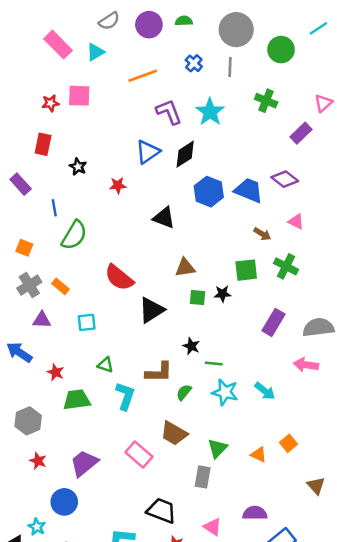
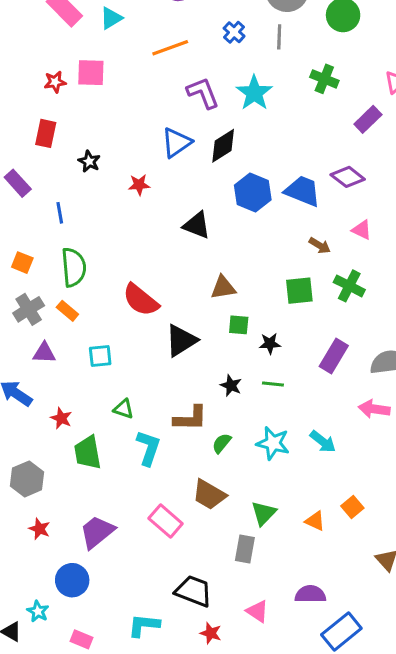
green semicircle: (74, 235) -> (74, 267), moved, turned -36
black star: (222, 294) -> (270, 344), moved
green line: (214, 364) -> (273, 384), moved
green trapezoid: (77, 400) -> (88, 453), turned -92

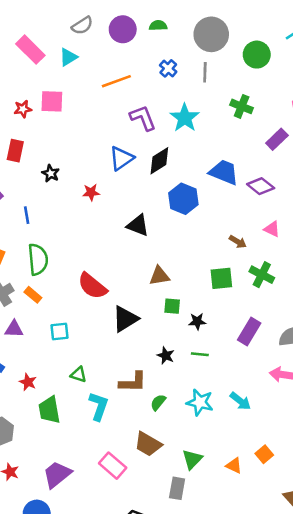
blue trapezoid: (303, 191) -> (224, 172), moved

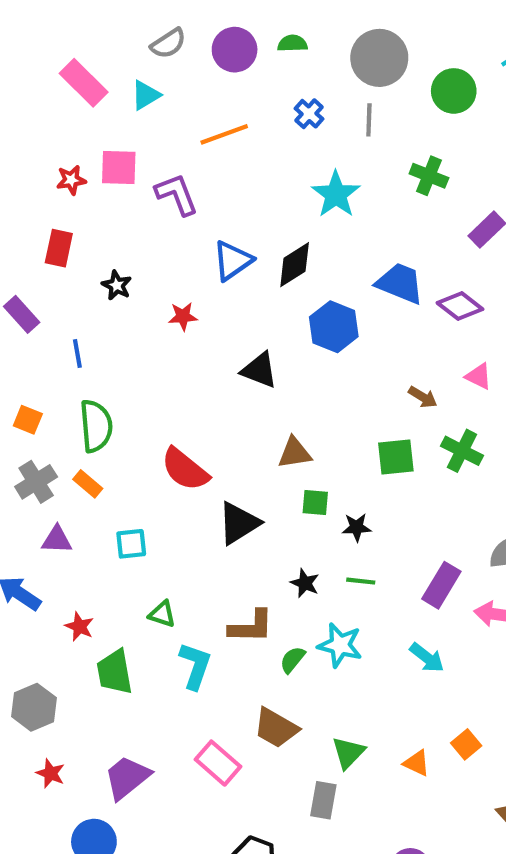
purple L-shape: (143, 118) -> (177, 194), moved
purple rectangle: (249, 332) -> (441, 585), moved
cyan star: (200, 402) -> (340, 645), moved

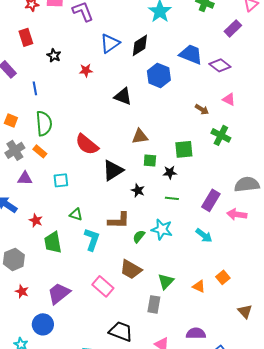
red rectangle: (59, 248) -> (26, 37), turned -30
green square: (396, 457) -> (184, 149), moved
black star: (305, 583) -> (138, 190), moved

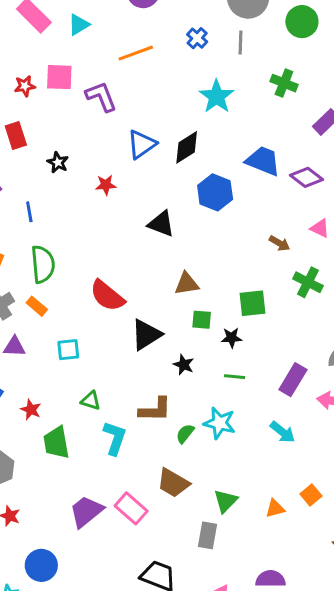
orange triangle: (199, 286) -> (275, 508), turned -40
purple trapezoid: (59, 293) -> (86, 511), moved

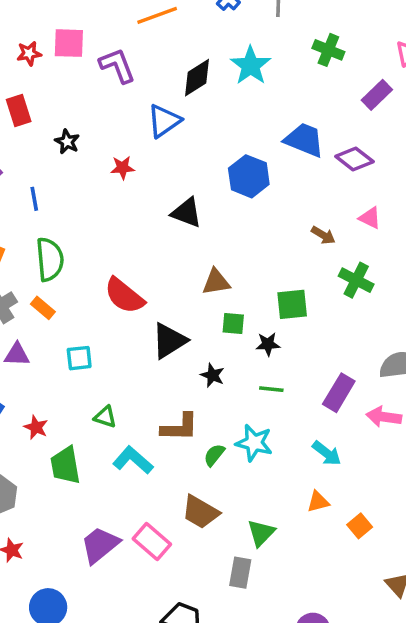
black diamond: (187, 147) -> (197, 78), moved
cyan L-shape: (115, 438) -> (133, 460), turned -68
orange triangle: (275, 508) -> (318, 502), moved

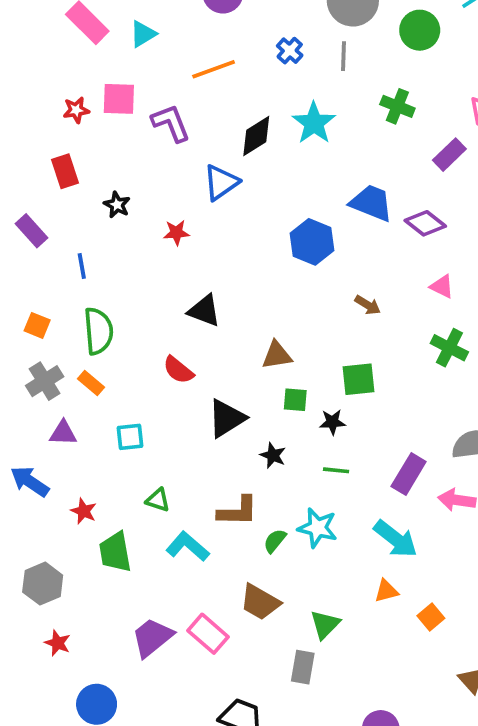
black triangle: (187, 213) -> (204, 311), moved
brown arrow: (323, 235) -> (368, 305), moved
green cross: (356, 280) -> (449, 348), moved
red semicircle: (124, 296) -> (178, 370), size x0.7
cyan arrow: (327, 453) -> (396, 539), size x1.4

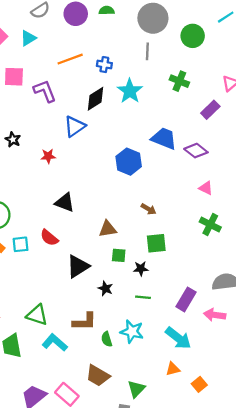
blue cross: (290, 51) -> (104, 65), moved, turned -32
brown arrow: (368, 305) -> (148, 209), moved
cyan square: (130, 437) -> (21, 244), moved
green triangle: (158, 500) -> (37, 315), size x1.5
green semicircle: (275, 541) -> (107, 339), turned -56

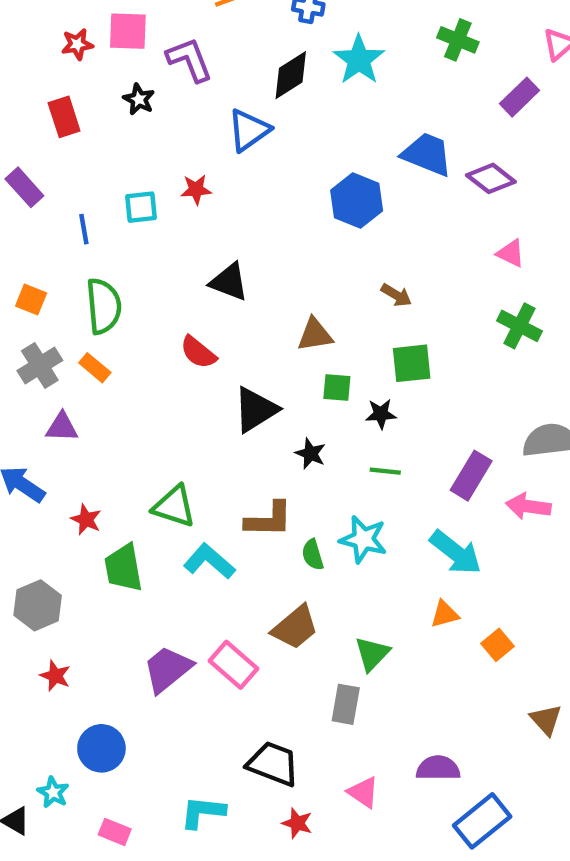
black star: (13, 140) -> (139, 99), moved
cyan square: (21, 244) -> (141, 207), moved
brown trapezoid: (98, 376) -> (295, 627), turned -70

